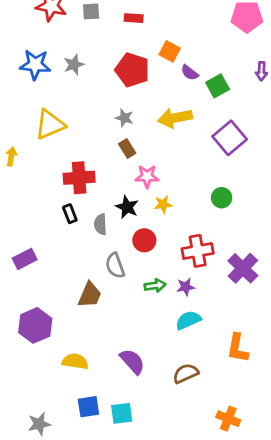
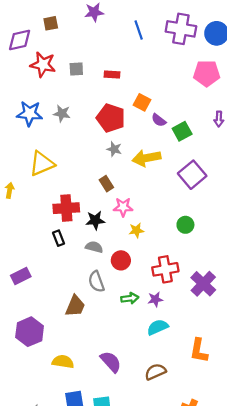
gray star: (74, 65) -> (62, 113), turned 30
gray star: (124, 118) -> (114, 149), moved
black star: (127, 207) -> (95, 220), moved, turned -30
gray semicircle: (100, 224) -> (94, 247), moved, turned 108

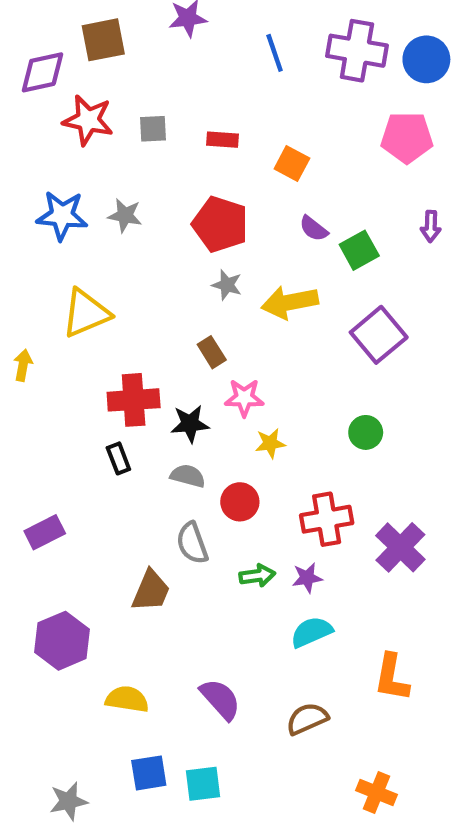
brown square: (51, 23) -> (103, 40), size x1.5
orange square: (142, 102) -> (292, 163), moved

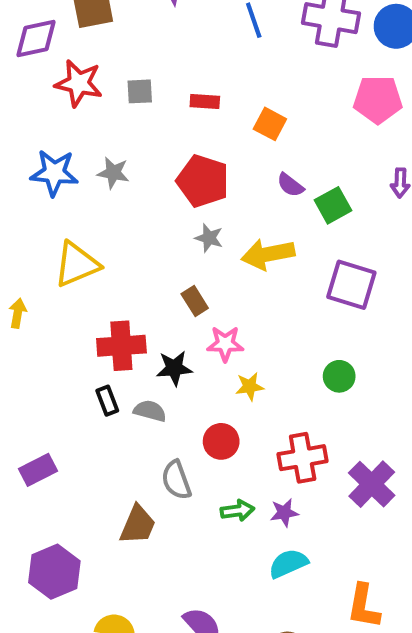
purple square: (379, 335) -> (351, 285), turned -33
gray semicircle: (188, 476) -> (150, 411), moved

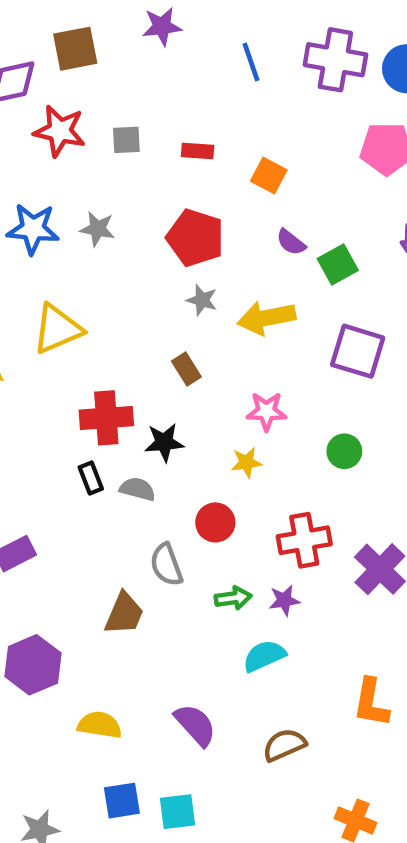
pink star: (225, 344) -> (266, 411), moved
cyan semicircle: (288, 563) -> (264, 656), moved

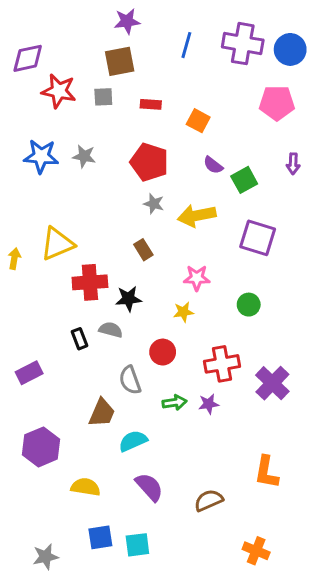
brown square: (75, 49) -> (120, 61), moved
blue line: (251, 62) -> (186, 45), turned 35
yellow triangle: (57, 329) -> (57, 244), moved
black rectangle: (91, 478) -> (80, 339), moved
cyan semicircle: (264, 656) -> (133, 441), moved

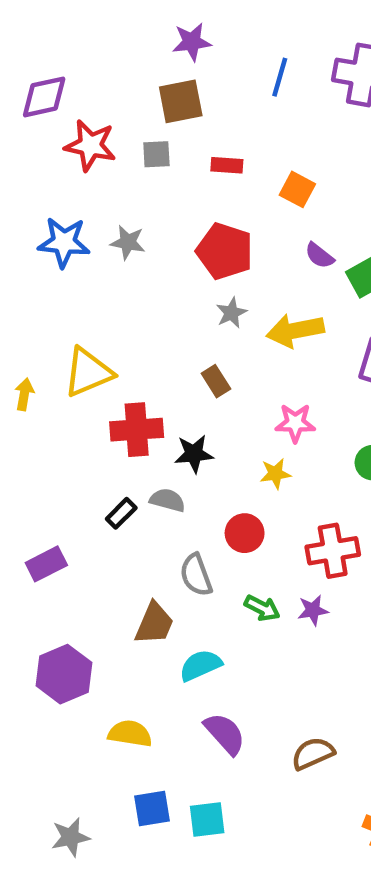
gray star: (154, 204) -> (231, 313), turned 30
black rectangle: (80, 339) -> (121, 513), turned 66
green arrow: (175, 402) -> (262, 608), turned 35

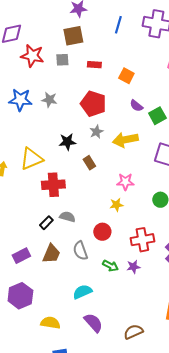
black star: (194, 454) -> (67, 142), moved
purple rectangle: (46, 564) -> (21, 256), moved
brown trapezoid: (154, 623) -> (51, 254), moved

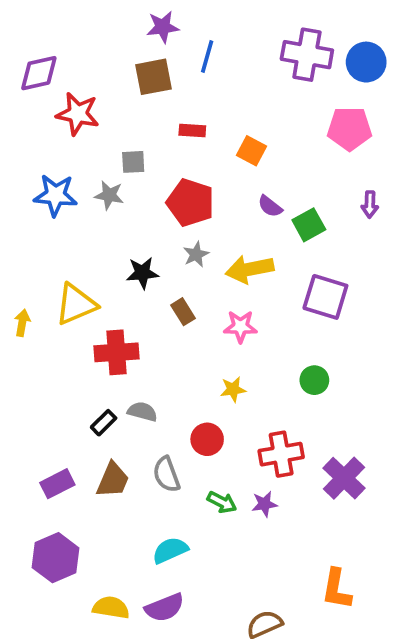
blue line: (118, 25) -> (207, 57), moved
gray square: (62, 60) -> (133, 162), moved
pink star: (125, 182) -> (240, 326), moved
purple semicircle: (93, 323) -> (165, 608), moved, turned 110

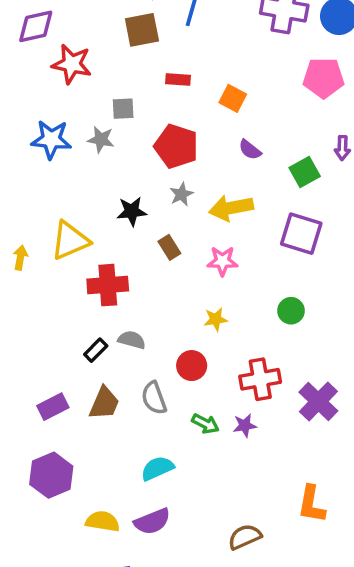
green square: (309, 225) -> (305, 172), moved

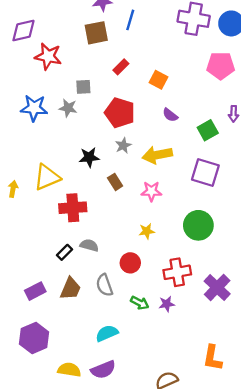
red rectangle: (178, 79) -> (121, 67), turned -49
green circle: (291, 311) -> (198, 225), size x1.6

